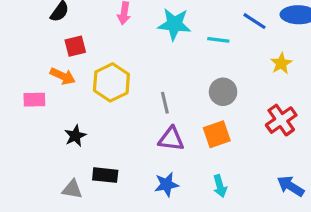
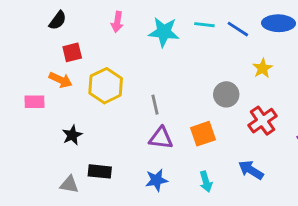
cyan line: (218, 40) -> (204, 25), moved
gray circle: (223, 92) -> (226, 94), moved
blue arrow: (291, 186) -> (251, 170), moved

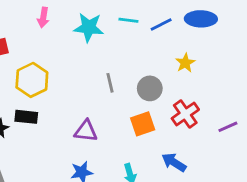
blue line: (238, 29) -> (161, 25), turned -60
gray line: (155, 105) -> (110, 83), moved
orange square: (203, 134) -> (143, 124), moved
black rectangle: (100, 171) -> (26, 117), moved

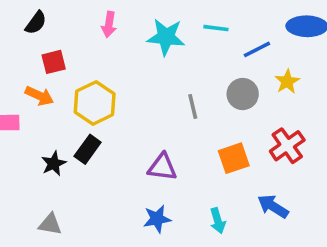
blue line: (161, 25) -> (257, 49), moved
gray circle: (150, 88) -> (243, 94), moved
black rectangle: (26, 117) -> (88, 149), turned -60

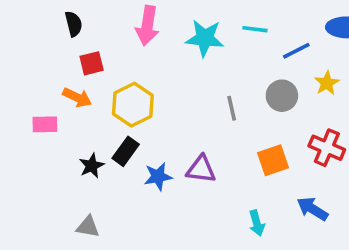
black semicircle: (36, 23) -> (74, 24), turned -50
pink arrow: (109, 24) -> (147, 26), size x1.5
red cross: (287, 146) -> (327, 148), turned -32
blue star: (157, 219) -> (158, 176), moved

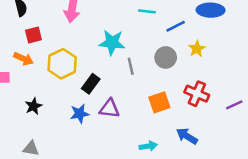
cyan star: (205, 38) -> (112, 43), moved
black rectangle: (126, 151) -> (91, 84), moved
cyan arrow: (257, 223) -> (148, 146), turned -84

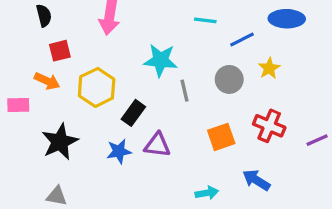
black star: (33, 106) -> (60, 142), size x1.6

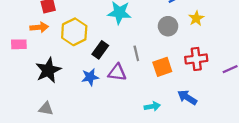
orange arrow: (47, 81) -> (39, 27), turned -30
gray line: (184, 91) -> (136, 53), moved
red cross: (269, 126) -> (196, 59), turned -30

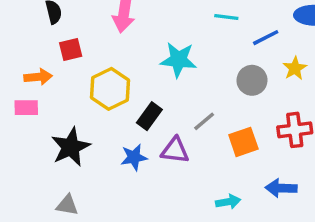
orange arrow: (39, 27) -> (38, 77), moved
gray line: (136, 53) -> (204, 121), turned 63
blue arrow: (187, 97) -> (281, 188), turned -30

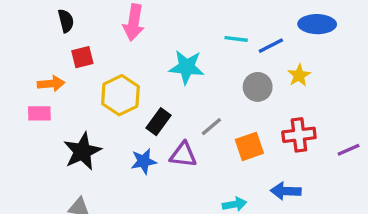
cyan line: (226, 17) -> (236, 39), moved

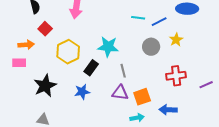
red square: (82, 57) -> (45, 29), turned -32
cyan star: (187, 67) -> (108, 47), moved
gray line: (211, 127) -> (123, 71), turned -64
orange square: (249, 146) -> (142, 97), moved
purple triangle: (183, 155) -> (120, 93), moved

